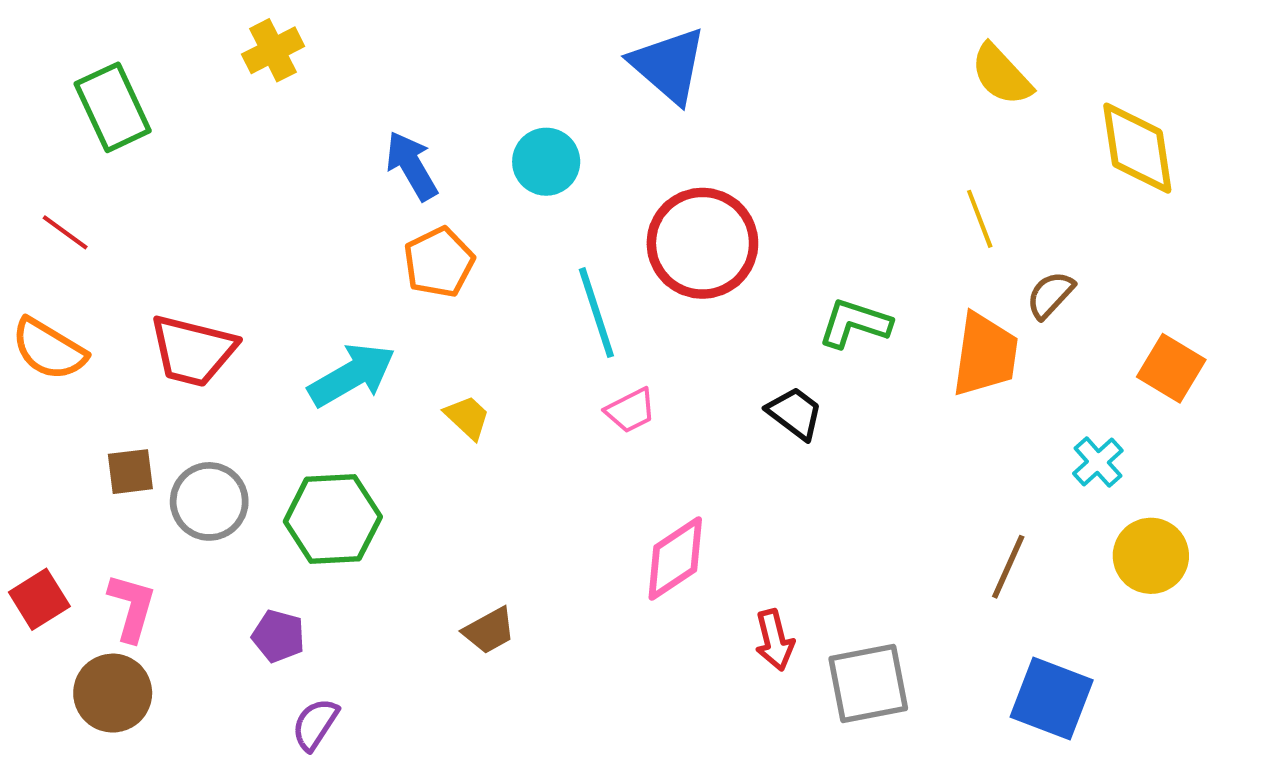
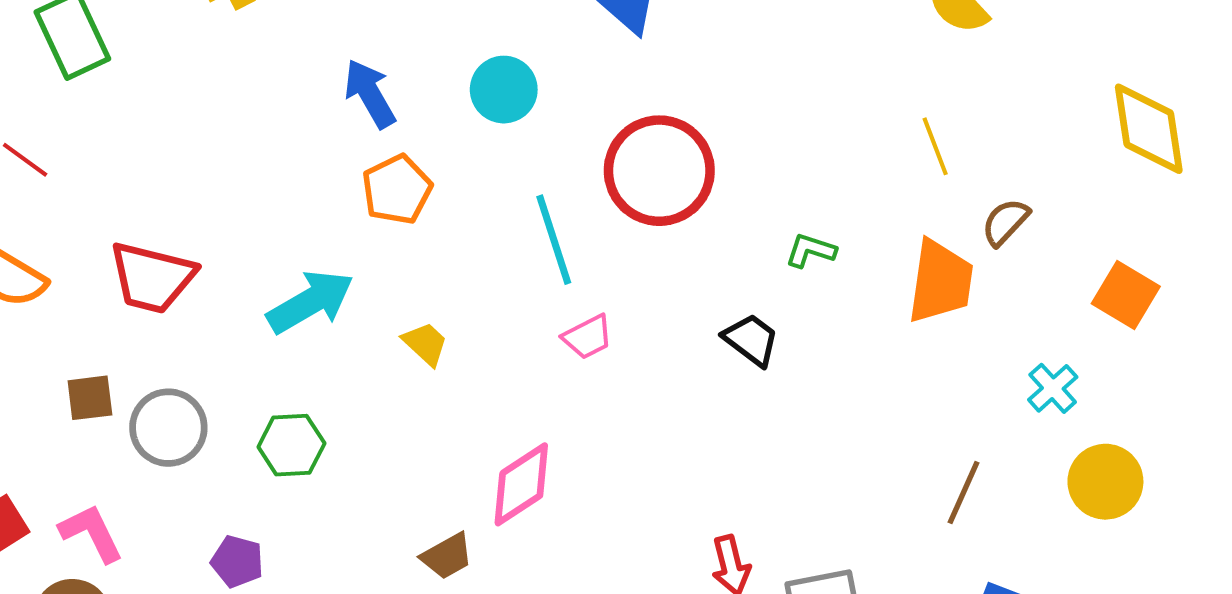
yellow diamond: (1137, 148) -> (1149, 129), moved
green L-shape: (855, 323) -> (811, 250), size x0.7
green hexagon: (333, 519) -> (291, 445), size x0.7
pink diamond: (675, 559) -> (521, 484), moved
pink L-shape: (132, 607) -> (91, 533), turned -42

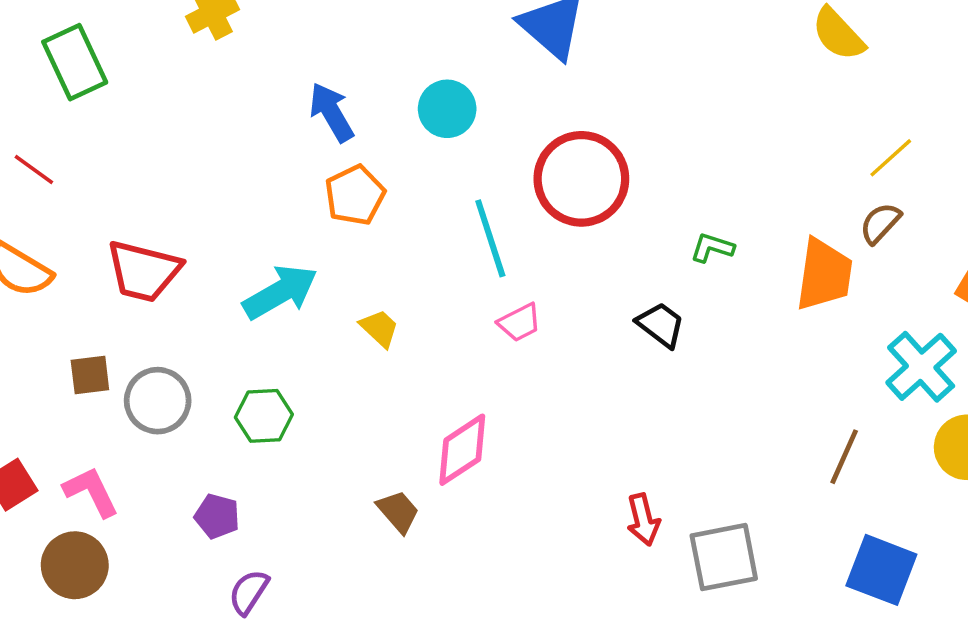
yellow line: (935, 146) -> (891, 158), moved, turned 69
cyan cross: (1053, 388) -> (921, 367), size x1.6
brown trapezoid: (447, 556) -> (398, 512), turned -102

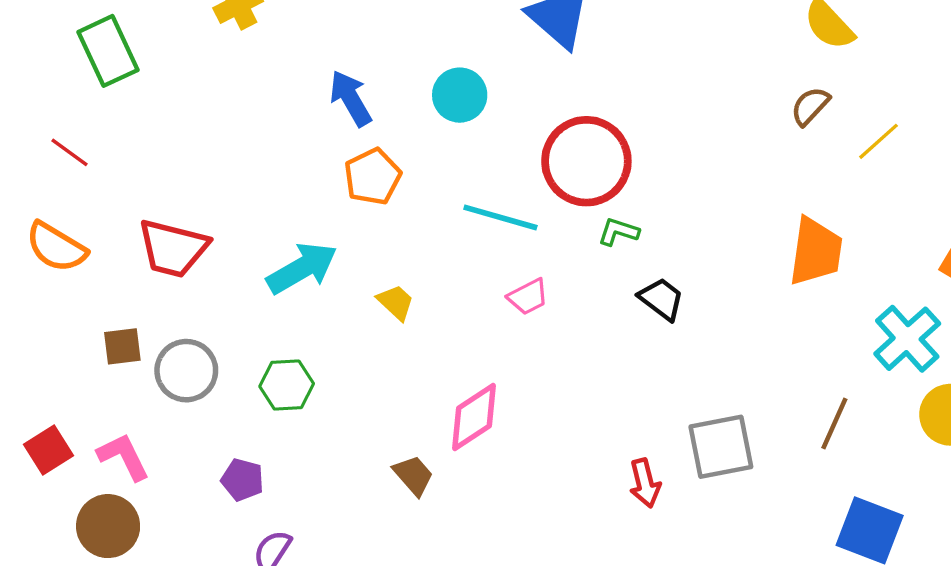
brown semicircle: (880, 223) -> (810, 106), moved
cyan line: (490, 238) -> (500, 217), turned -56
green L-shape: (712, 248) -> (618, 232), moved
gray square: (724, 557) -> (721, 447), moved

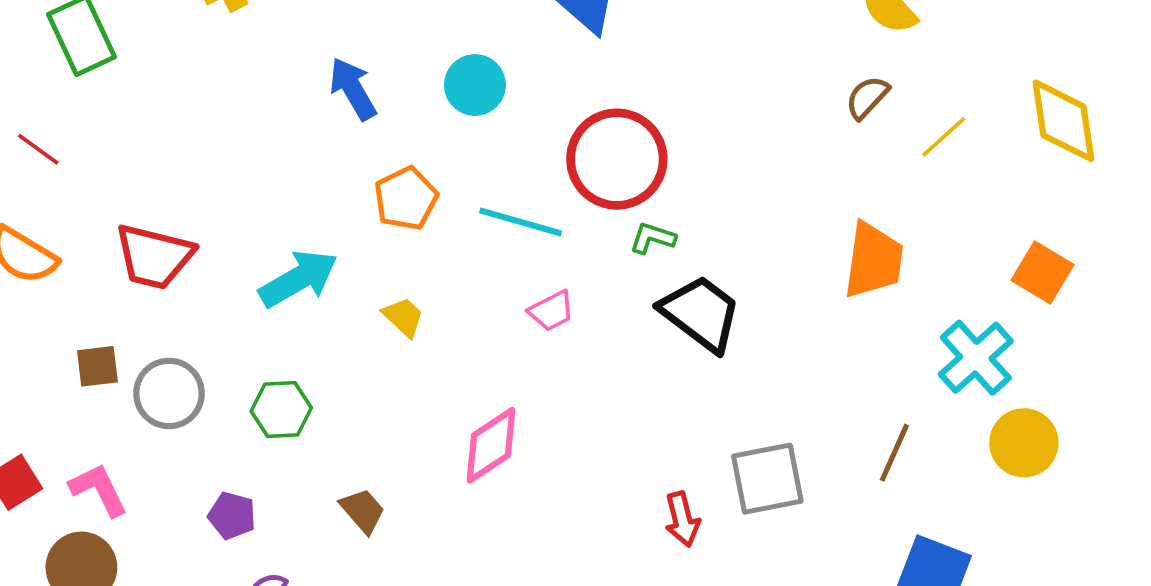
orange pentagon: (373, 177) -> (406, 199), moved
black trapezoid: (661, 299) -> (701, 313), size x1.6
brown trapezoid: (413, 475) -> (363, 511), moved

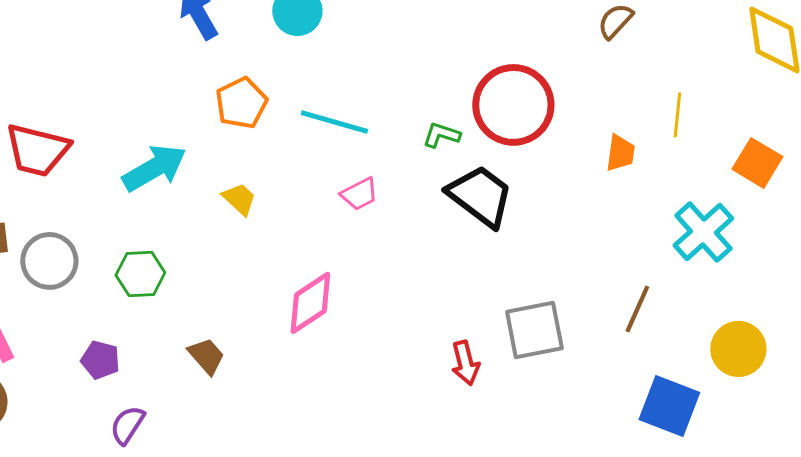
yellow line: (944, 137) -> (677, 115), moved, turned -42
red circle: (617, 159) -> (513, 105), moved
orange trapezoid: (873, 260) -> (620, 153), size x0.6
yellow circle: (1024, 443) -> (738, 349), moved

